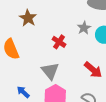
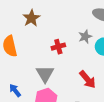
red cross: (59, 42) -> (58, 47), turned 32

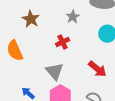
gray star: (85, 37) -> (73, 17), moved

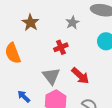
red arrow: (97, 69) -> (80, 76), moved

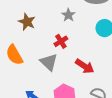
gray triangle: (51, 76) -> (49, 62), moved

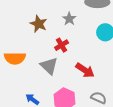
brown star: (27, 22) -> (39, 24), moved
orange semicircle: (14, 55) -> (15, 58), turned -60

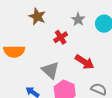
gray star: (69, 19) -> (78, 19), moved
gray triangle: (49, 66) -> (50, 70), moved

